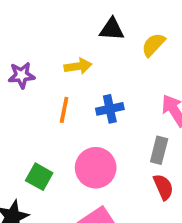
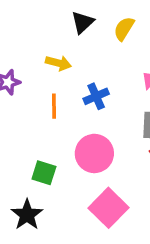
black triangle: (112, 29) -> (83, 22), turned -35
yellow arrow: (78, 66) -> (58, 63), turned 35

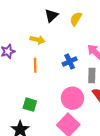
blue cross: (96, 96) -> (70, 61), moved
pink circle: (94, 153) -> (72, 98), moved

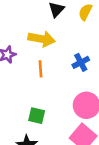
yellow arrow: (37, 40) -> (42, 39), size x1.5

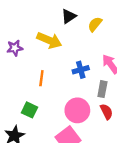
orange line: (40, 69) -> (41, 78), moved

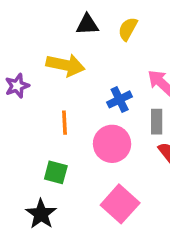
black triangle: (69, 16) -> (87, 24), turned 42
pink circle: (77, 110) -> (112, 144), moved

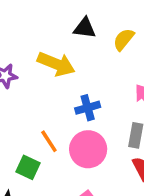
blue cross: (120, 99) -> (88, 108), moved
orange line: (65, 123) -> (49, 141), moved, turned -40

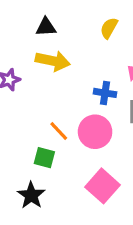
black triangle: (85, 28) -> (46, 27), moved
blue cross: (88, 108) -> (105, 93), moved, turned 35

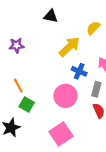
yellow arrow: (53, 61) -> (69, 47), moved, turned -70
orange line: (59, 131) -> (18, 86), moved

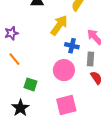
orange line: (18, 86) -> (14, 59), moved
pink square: (61, 134) -> (66, 105), turned 30

